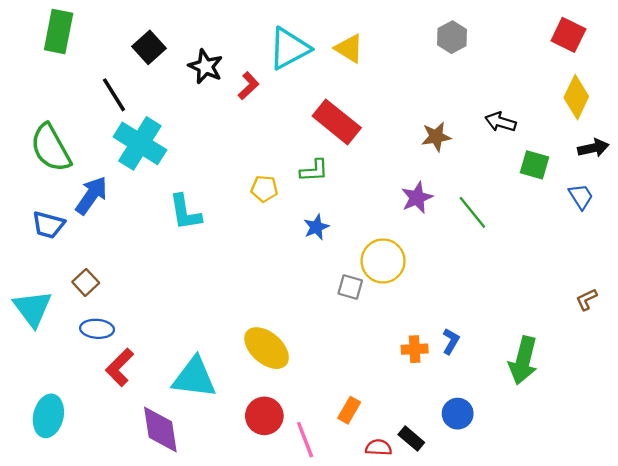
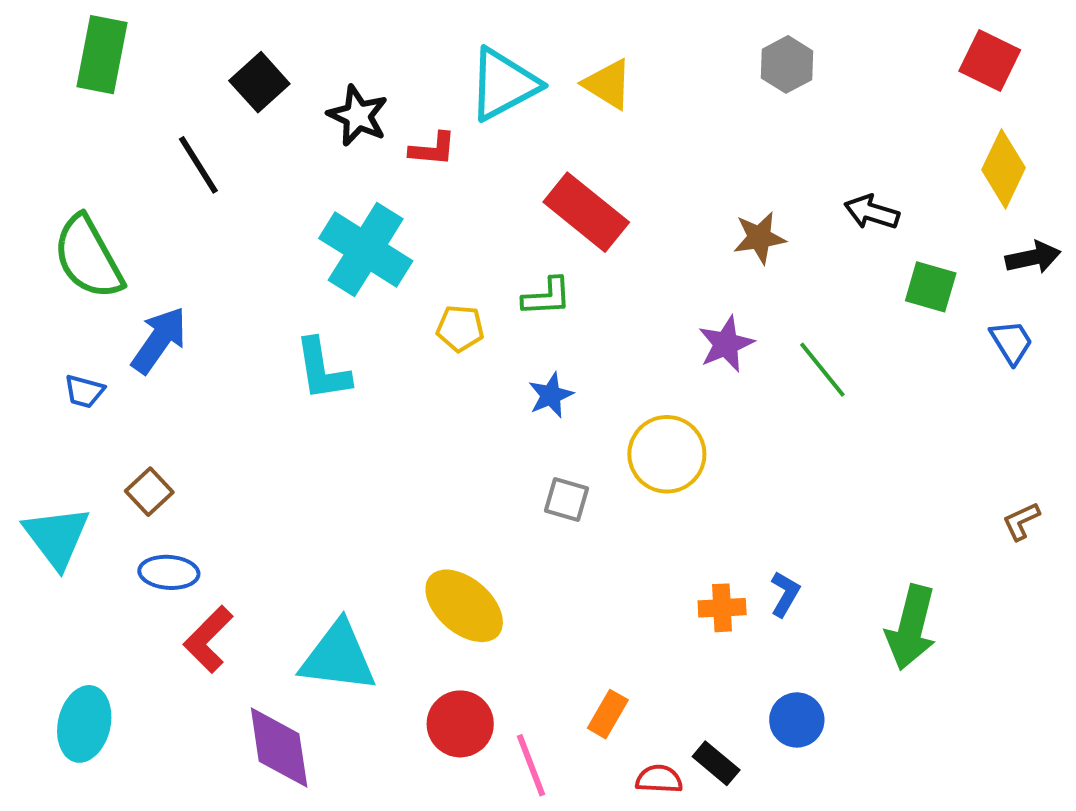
red L-shape: (248, 86) -> (433, 149), turned 48
cyan cross: (140, 143) -> (366, 250), moved
blue trapezoid: (48, 225) -> (84, 391), size x0.7
gray square: (350, 287) -> (567, 500), moved

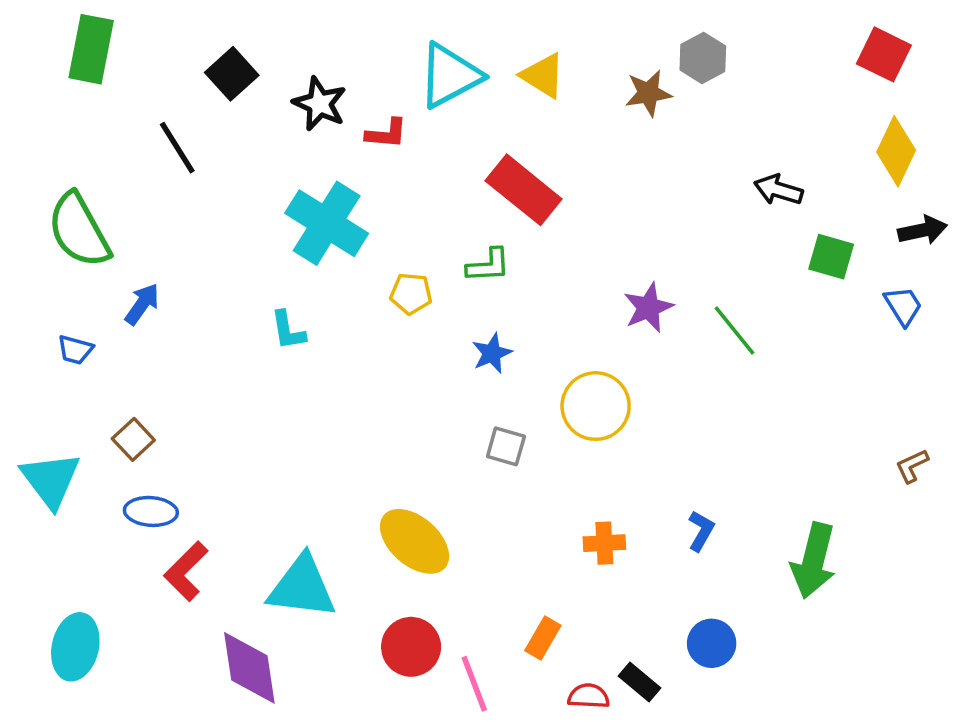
brown star: (759, 238) -> (648, 93), moved
blue arrow: (159, 340) -> (142, 304), size x0.7
cyan L-shape: (322, 370) -> (288, 330), size x0.7
orange cross: (722, 608) -> (604, 543), moved

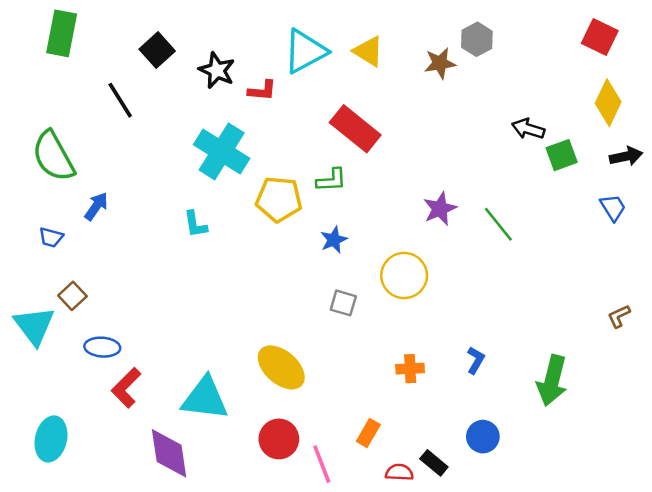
green square: (831, 257) -> (562, 155), moved, turned -36
yellow pentagon: (411, 294) -> (279, 199), size x1.6
brown square: (133, 439) -> (72, 296), moved

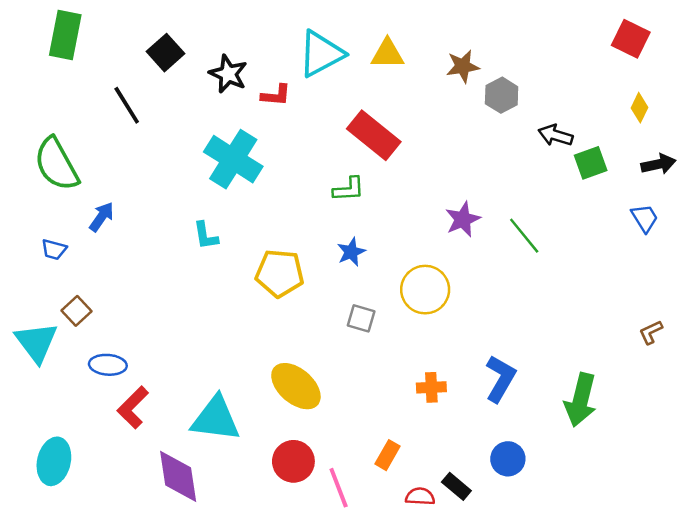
gray hexagon: (477, 39) -> (502, 95), moved
yellow triangle: (368, 51) -> (387, 54), turned -32
yellow diamond: (608, 103) -> (640, 108), size x0.6
yellow pentagon: (279, 199) -> (280, 273), moved
blue L-shape: (476, 360) -> (500, 379), size x1.6

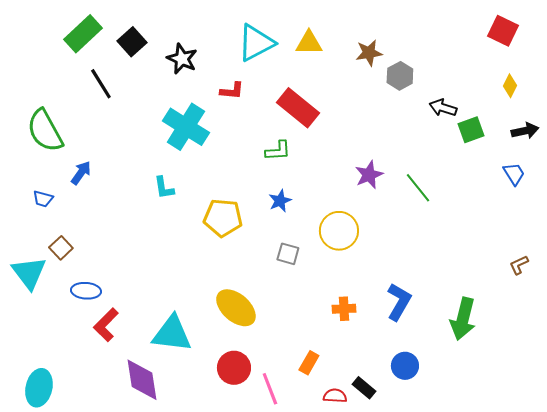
green rectangle: (65, 35) -> (83, 34), moved, turned 36
red L-shape: (276, 95) -> (232, 91), moved
cyan ellipse: (54, 461) -> (39, 388), moved

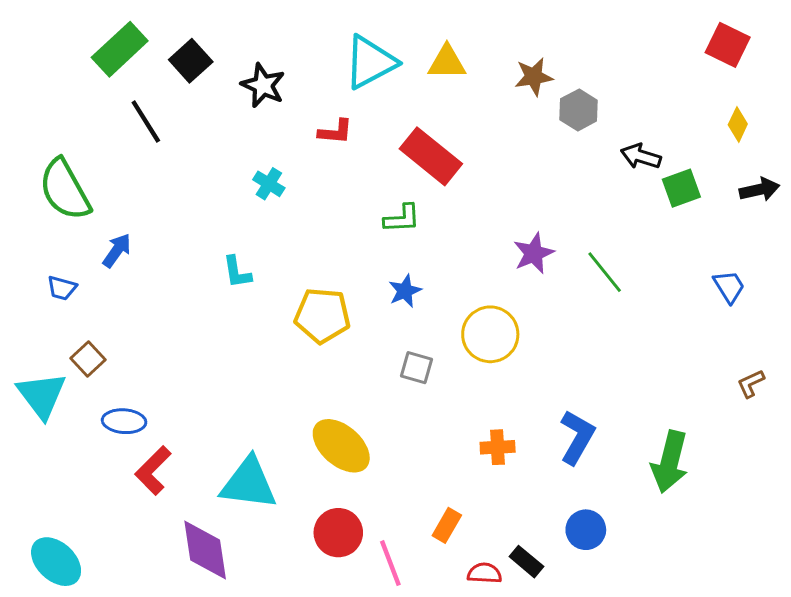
cyan cross: (186, 127) -> (269, 184), size x0.5
blue trapezoid: (514, 174) -> (729, 287), moved
cyan ellipse: (39, 388) -> (56, 562), turned -60

